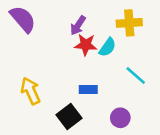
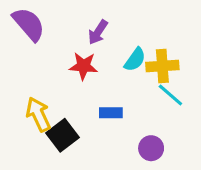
yellow cross: (129, 23) -> (162, 66), moved
red star: (86, 45) -> (83, 66), moved
black square: (69, 116) -> (62, 135), moved

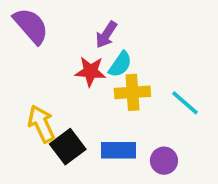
cyan semicircle: (135, 60) -> (120, 64), moved
yellow cross: (162, 66) -> (132, 92), moved
blue rectangle: (111, 113) -> (118, 150), moved, size x1.4

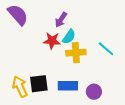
cyan line: (185, 103) -> (106, 49), moved
yellow arrow: (41, 124) -> (20, 87), moved
black square: (68, 147) -> (39, 84), turned 30

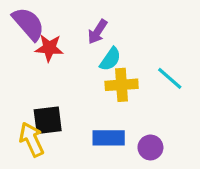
red star: (52, 41) -> (49, 48), moved
black square: (39, 84) -> (48, 120), moved

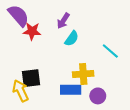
yellow cross: (122, 85) -> (83, 74), moved

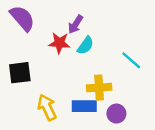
red star: (32, 31) -> (59, 43), moved
black square: (31, 78) -> (20, 73), moved
yellow arrow: (21, 91) -> (47, 107), moved

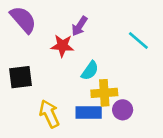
cyan semicircle: (85, 45) -> (90, 71), moved
cyan line: (131, 60) -> (138, 40), moved
purple circle: (116, 114) -> (123, 110), moved

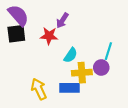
cyan line: (138, 40) -> (108, 51), moved, turned 66
black square: (21, 77) -> (16, 34), moved
purple circle: (123, 110) -> (101, 68), moved

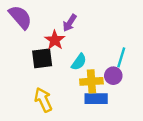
black square: (16, 34) -> (42, 58), moved
red star: (49, 36) -> (55, 40), turned 30
blue rectangle: (70, 88) -> (96, 99), moved

